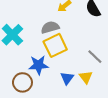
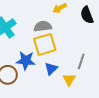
gray line: (95, 57) -> (81, 61), turned 56
blue triangle: (67, 78) -> (51, 69), moved

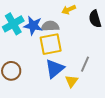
blue star: (26, 61) -> (33, 26), moved
blue triangle: (51, 69) -> (55, 69), size x1.5

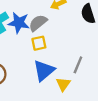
gray semicircle: (50, 26) -> (38, 23), turned -36
yellow square: (51, 44) -> (39, 43), size x0.6

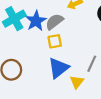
blue star: (19, 23) -> (36, 21), turned 30

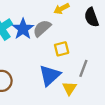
yellow square: (55, 41) -> (62, 49), moved

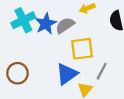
yellow square: (62, 49) -> (82, 49), size x1.5

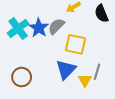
yellow square: (82, 49) -> (75, 44), turned 30
gray line: (102, 71) -> (97, 72), moved

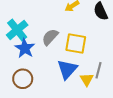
gray semicircle: (56, 26) -> (50, 37), moved
blue star: (39, 28) -> (25, 48), moved

